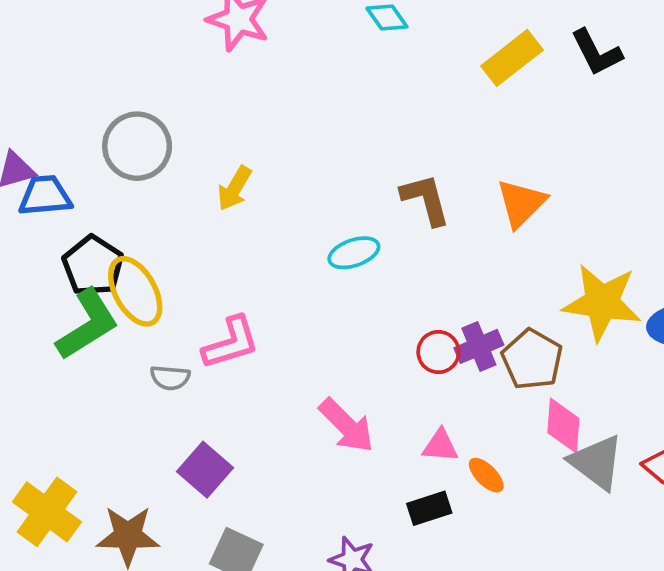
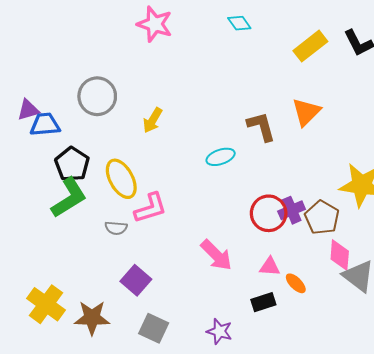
orange triangle: (521, 203) -> (306, 112), moved
yellow ellipse: (135, 291) -> (121, 179), moved
red circle: (438, 352) -> (269, 213), size x1.5

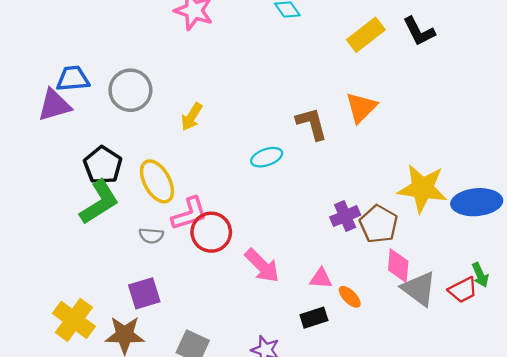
purple triangle: (28, 110) -> (54, 105), size x1.4
blue trapezoid: (45, 124) -> (73, 79), moved
red circle: (269, 213) -> (211, 232), moved
purple square: (136, 280) -> (144, 293), moved, turned 32

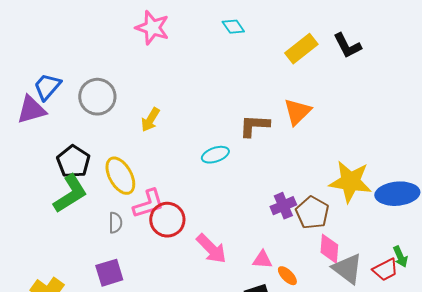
blue trapezoid: (73, 79) -> (47, 87), turned -44
brown L-shape: (312, 124) -> (254, 126), turned -72
gray semicircle: (151, 236) -> (115, 223), turned -95

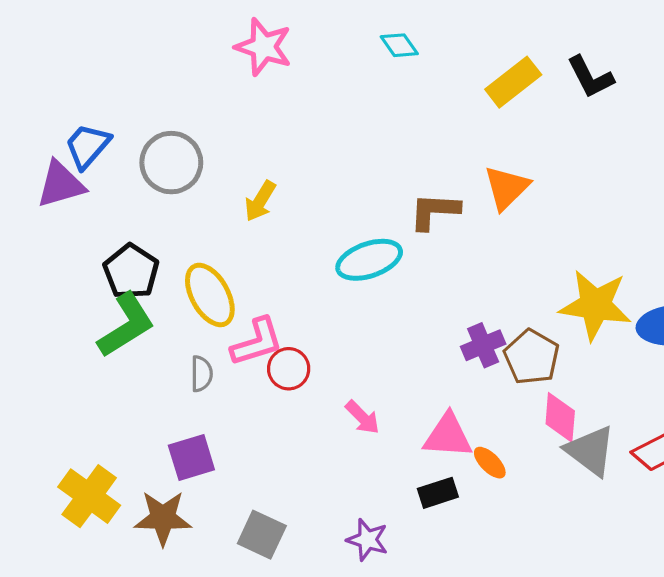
cyan ellipse: (215, 155) -> (369, 260), size x1.4
red circle: (167, 220) -> (289, 369), size x0.7
pink arrow: (211, 249) -> (362, 417), size x0.7
pink triangle: (262, 260) -> (448, 436), size x1.5

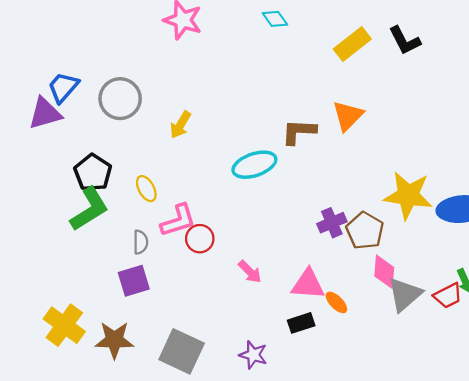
yellow ellipse: (210, 295) -> (146, 189), size x0.6
gray triangle: (590, 451) -> (405, 294), turned 42
purple square: (191, 458) -> (134, 281), moved
gray square: (262, 535) -> (182, 351), size x1.4

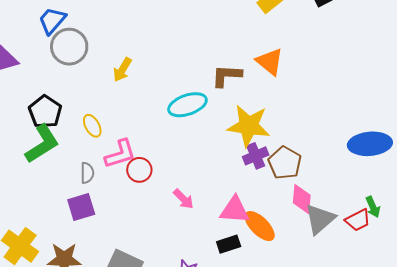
blue trapezoid: (63, 87) -> (52, 21), moved
orange triangle: (348, 116) -> (270, 62), turned -36
yellow star: (408, 195) -> (249, 126), moved
orange ellipse: (336, 302) -> (260, 226), size x1.6

